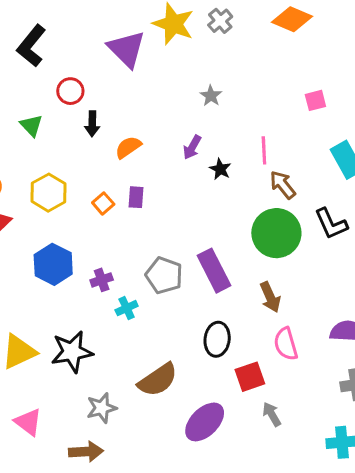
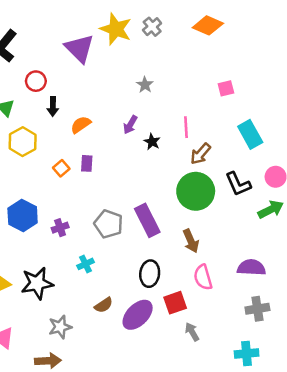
brown arrow: (283, 185) -> (201, 154), turned -100
yellow hexagon: (49, 193) -> (23, 142), moved
cyan cross: (127, 308) -> (86, 264), moved
brown semicircle: (158, 380) -> (104, 305), size x0.6
purple ellipse: (205, 422) -> (138, 315), moved

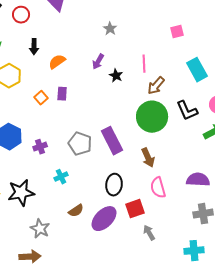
red circle: (36, 81) -> (21, 15), moved
gray star: (60, 327) -> (40, 229), turned -30

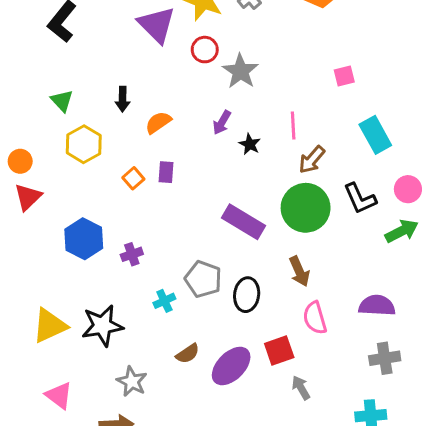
red circle: (21, 15) -> (205, 50), moved
gray star: (110, 29) -> (240, 71), size x1.6
purple rectangle: (112, 141) -> (244, 222), moved, turned -32
gray pentagon: (80, 144) -> (203, 279), moved
black ellipse: (114, 185) -> (247, 295), moved

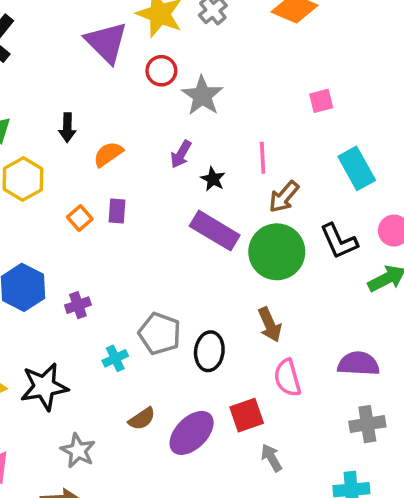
purple rectangle: (244, 222) -> (215, 231), moved

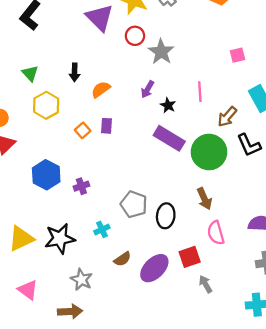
brown arrow: (284, 197) -> (227, 117), moved
cyan cross: (115, 358) -> (102, 229), moved

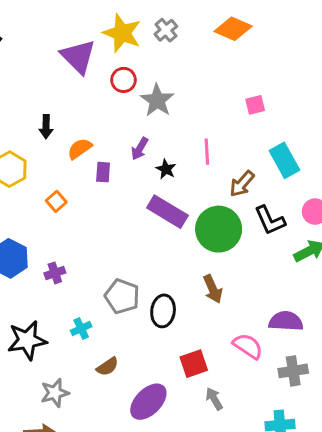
purple rectangle: (106, 126) -> (103, 172), moved
pink semicircle: (216, 233) -> (248, 346), moved, turned 140
purple ellipse: (154, 268) -> (148, 402), moved
gray star: (81, 280) -> (55, 393), turned 30

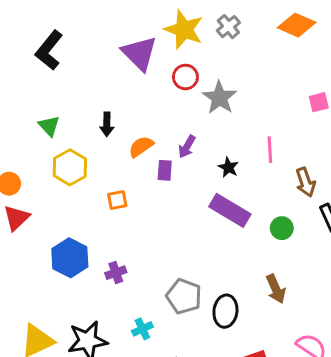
purple arrow: (140, 149) -> (187, 147), moved
brown arrow: (242, 184) -> (305, 182), turned -60
orange square: (56, 201) -> (117, 200), turned 30
green circle: (219, 229) -> (282, 228), size x0.5

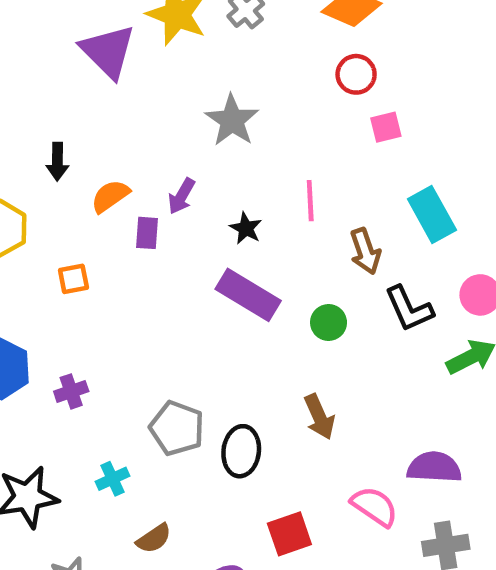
red circle: (185, 77) -> (356, 74), moved

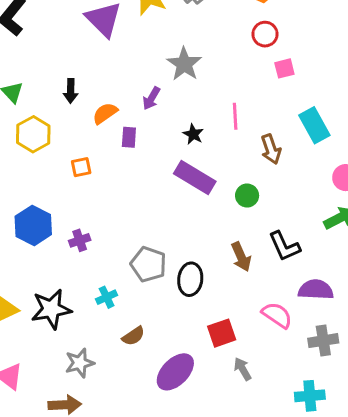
purple arrow: (181, 196) -> (151, 98), moved
black L-shape: (409, 309) -> (284, 246), moved

